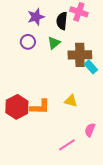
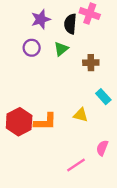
brown cross: (80, 55) -> (91, 63), size x0.6
cyan rectangle: (91, 67) -> (103, 97), moved

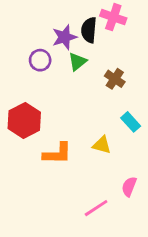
purple star: (41, 19) -> (64, 37), moved
brown cross: (91, 63) -> (115, 79), turned 35
red hexagon: (19, 122) -> (24, 120), moved

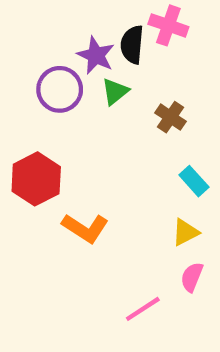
purple star: (64, 37) -> (96, 55), turned -30
purple circle: (40, 60) -> (60, 89), size x1.4
yellow triangle: (102, 145) -> (185, 232), moved, turned -42
orange L-shape: (57, 153) -> (85, 228), turned 32

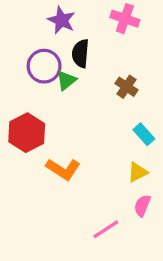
black semicircle: (132, 45) -> (81, 53), moved
purple star: (96, 55) -> (62, 20), moved
green triangle: (115, 92) -> (66, 80), moved

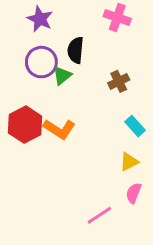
purple star: (62, 20) -> (40, 19), moved
brown cross: (126, 87) -> (119, 81), turned 30
orange L-shape: (63, 169) -> (59, 129), moved

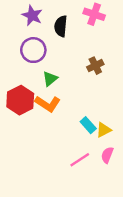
black semicircle: (76, 50) -> (61, 26), moved
green triangle: (62, 75) -> (50, 79), moved
cyan rectangle: (135, 126) -> (88, 125), moved
pink line: (99, 215) -> (80, 160), moved

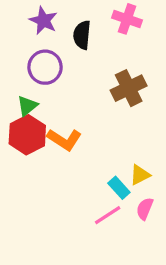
brown cross: (95, 66) -> (129, 88), size x1.5
green triangle: (50, 79) -> (27, 106), moved
cyan rectangle: (88, 125) -> (119, 188), moved

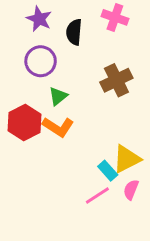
green triangle: (27, 106) -> (58, 96), moved
yellow triangle: (140, 175) -> (127, 159), size x1.5

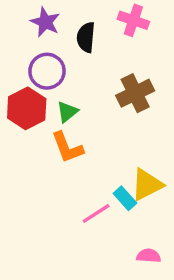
red hexagon: (24, 122) -> (27, 108), moved
orange L-shape: (58, 127) -> (67, 147), turned 36
pink semicircle: (131, 190) -> (149, 256), moved, turned 72
pink line: (97, 195) -> (96, 213), moved

